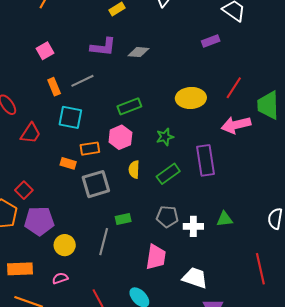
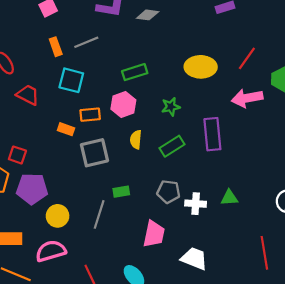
red trapezoid: (31, 133) -> (28, 95), turned -100
red square: (24, 190) -> (17, 155), turned -30
pink semicircle: (60, 278) -> (51, 251), size x1.8

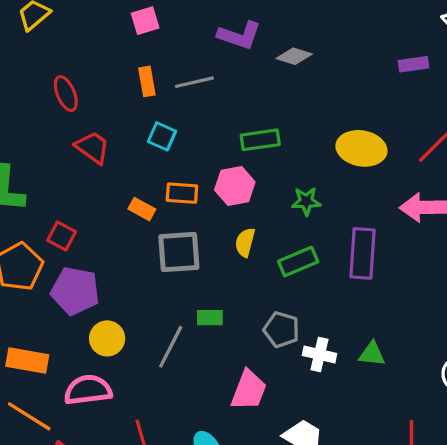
cyan square: (71, 80) -> (162, 136), size x0.7

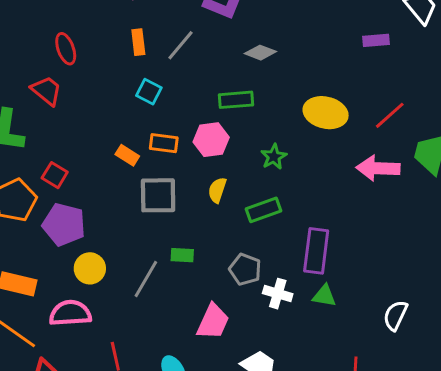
gray diamond: (294, 56) -> (260, 53), moved
gray line: (194, 82) -> (180, 45), turned -40
red trapezoid: (93, 147) -> (46, 91), moved
green star: (306, 201) -> (274, 157), turned -30
purple rectangle: (363, 253) -> (316, 251), moved

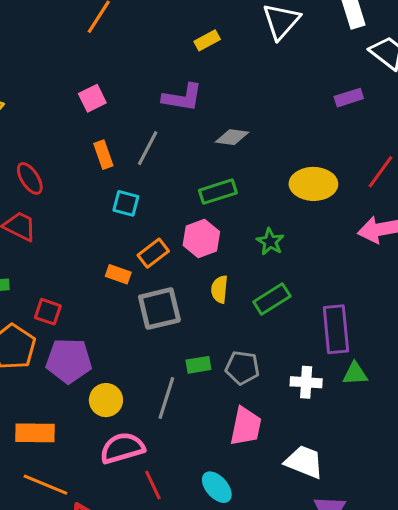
orange rectangle: (164, 143) -> (153, 253), turned -32
gray pentagon: (245, 269) -> (242, 368), moved
pink semicircle: (70, 313) -> (122, 448), moved

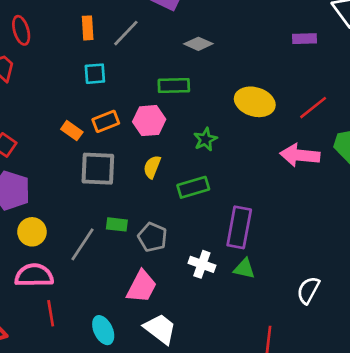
cyan square: (126, 203) -> (95, 74), turned -35
white trapezoid: (304, 462) -> (160, 329), moved

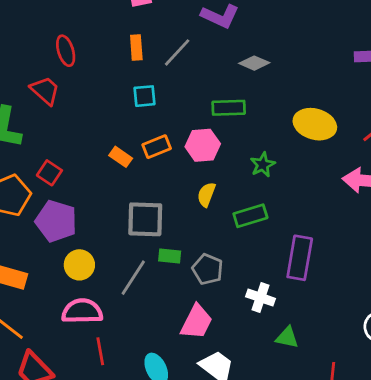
gray square: (98, 169) -> (145, 219), moved
green triangle: (244, 269) -> (287, 338), moved

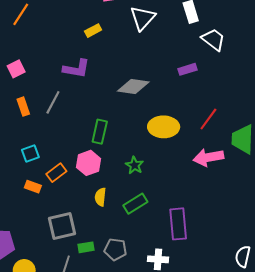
gray diamond: (254, 63) -> (133, 86), moved, size x1.4
cyan square: (145, 96) -> (30, 154), moved
green rectangle: (229, 108) -> (100, 132), turned -60

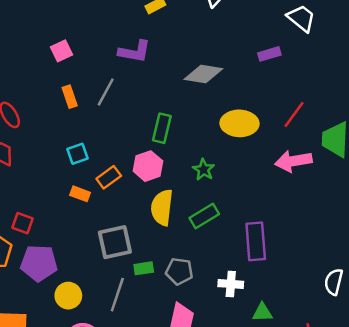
yellow semicircle: (100, 197) -> (162, 207), size x1.6

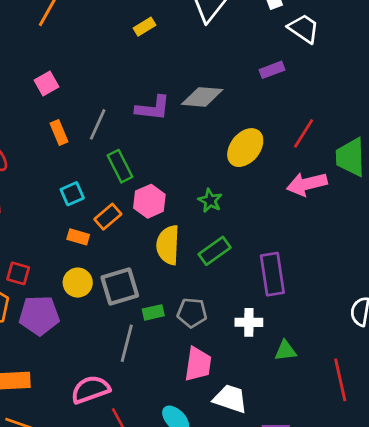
purple L-shape: (135, 52) -> (153, 108), moved
yellow ellipse: (239, 123) -> (245, 148), turned -48
green rectangle: (162, 128) -> (120, 166), moved, turned -36
yellow circle: (68, 296) -> (78, 283), moved

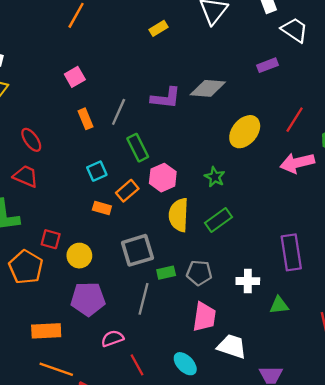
purple rectangle: (272, 274) -> (291, 252), moved
yellow circle: (78, 283) -> (79, 256), moved
purple pentagon: (39, 315) -> (88, 299), moved
pink semicircle: (90, 389) -> (112, 338), size x0.7

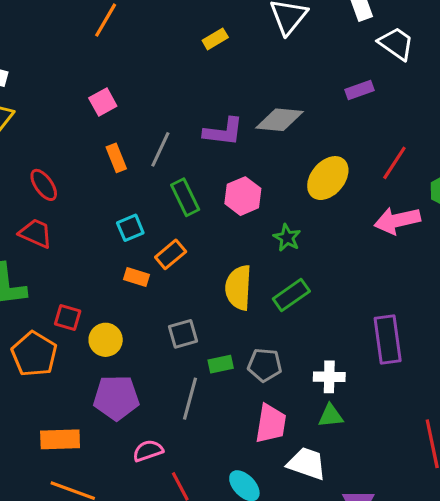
pink hexagon: (163, 178) -> (243, 196), moved
gray square: (137, 250) -> (183, 334), size x0.7
green triangle: (279, 305) -> (331, 416), moved

